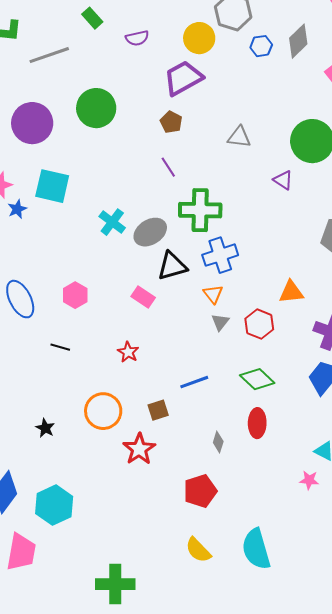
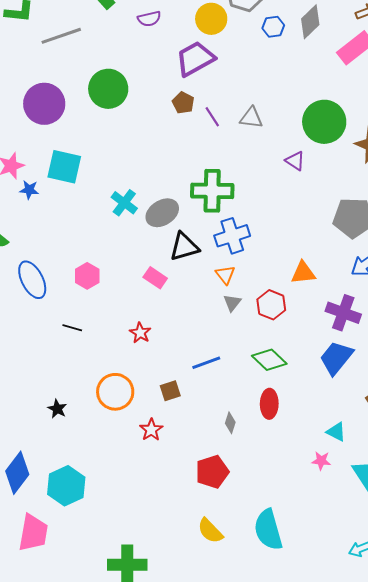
purple line: (168, 167) -> (212, 117), moved
blue star: (17, 209) -> (29, 190), turned 30
red star: (139, 449) -> (151, 430), size x0.7

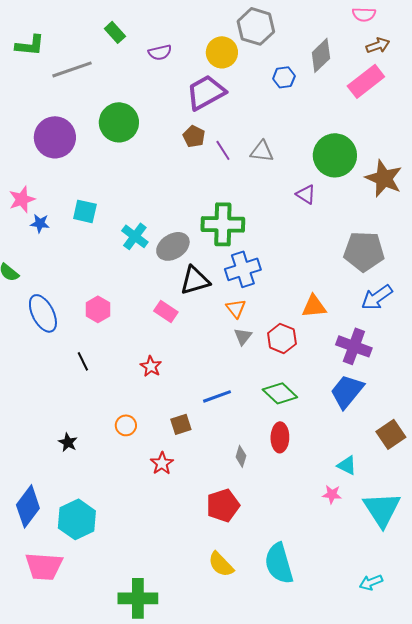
blue hexagon: (273, 27) -> (284, 77), moved
cyan square: (64, 167) -> (85, 211), moved, size x0.7
black line: (72, 328) -> (83, 361), turned 48
orange circle: (115, 392) -> (126, 425), size x0.6
pink trapezoid: (33, 533) -> (44, 566), turned 84

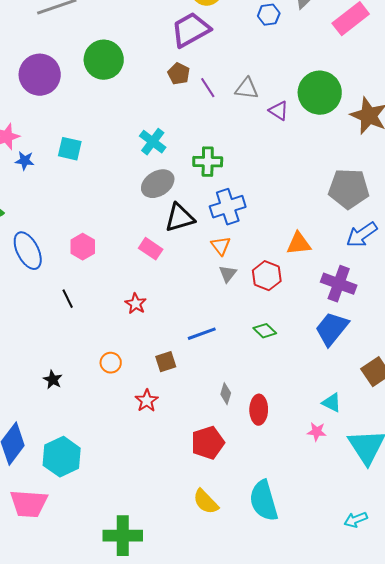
purple triangle: (306, 194) -> (279, 111), moved
green cross: (223, 224) -> (208, 162), size x0.7
cyan cross: (135, 236) -> (153, 142), moved
green diamond: (280, 393) -> (265, 331), size x0.7
red ellipse: (280, 437) -> (259, 410), moved

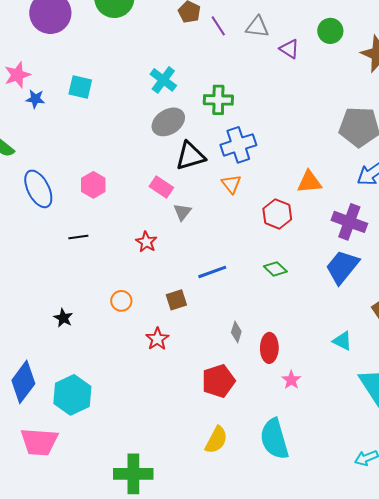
green circle: (320, 93) -> (330, 31), size x0.6
gray triangle: (228, 274) -> (182, 212), moved
black line: (68, 299) -> (78, 237), turned -72
pink star: (317, 432) -> (291, 380), moved, turned 30
yellow semicircle: (206, 502) -> (216, 440), turned -108

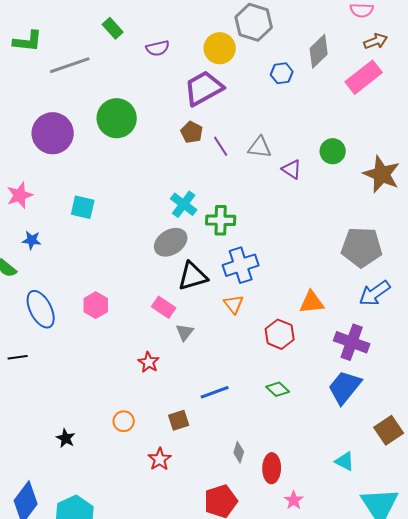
cyan cross: (163, 80) -> (184, 204), moved
blue star: (35, 99) -> (32, 240), moved
black line: (78, 237) -> (18, 357), moved

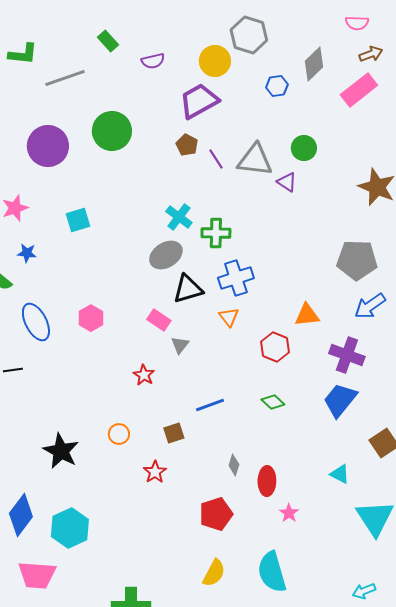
gray triangle: (260, 147) -> (255, 160), size x1.5
green circle: (333, 151) -> (304, 148), moved
cyan square: (83, 207) -> (78, 220), turned -30
black star: (66, 438) -> (61, 451), size x1.8

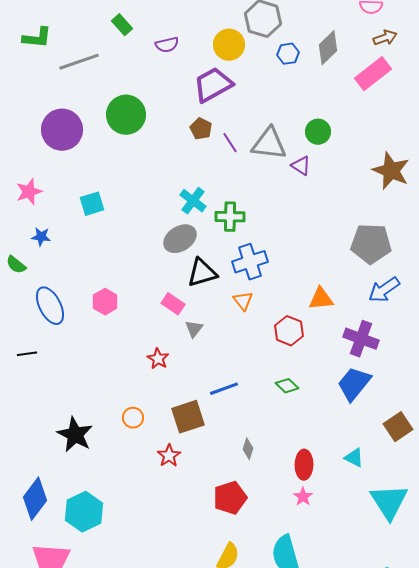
blue hexagon: (277, 86) -> (288, 54), moved
brown square: (174, 433) -> (188, 417), size x1.6
red ellipse: (267, 481) -> (304, 465), moved

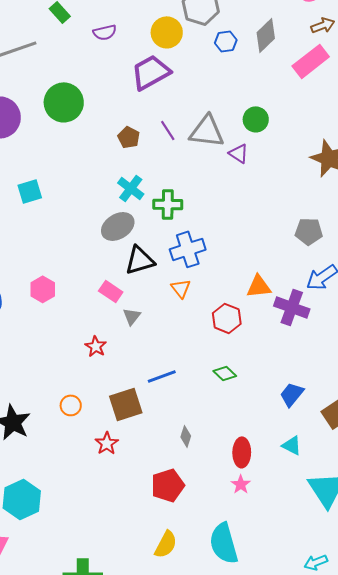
brown pentagon: (201, 129) -> (129, 137), moved
gray pentagon: (371, 244) -> (309, 231), size x0.7
purple cross: (361, 339) -> (292, 307), moved
blue trapezoid: (354, 384) -> (292, 394), moved, size x0.7

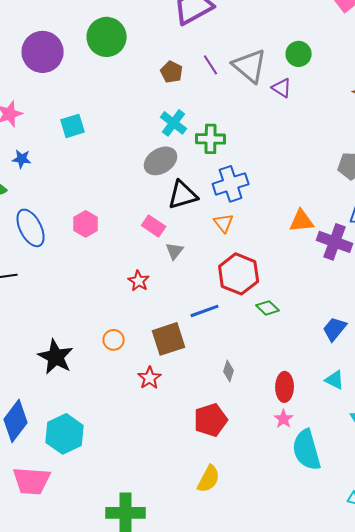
gray triangle: (207, 131) -> (250, 66), turned 33
red hexagon: (227, 318) -> (239, 274), moved, size x1.4
cyan semicircle: (224, 543) -> (307, 450), moved

